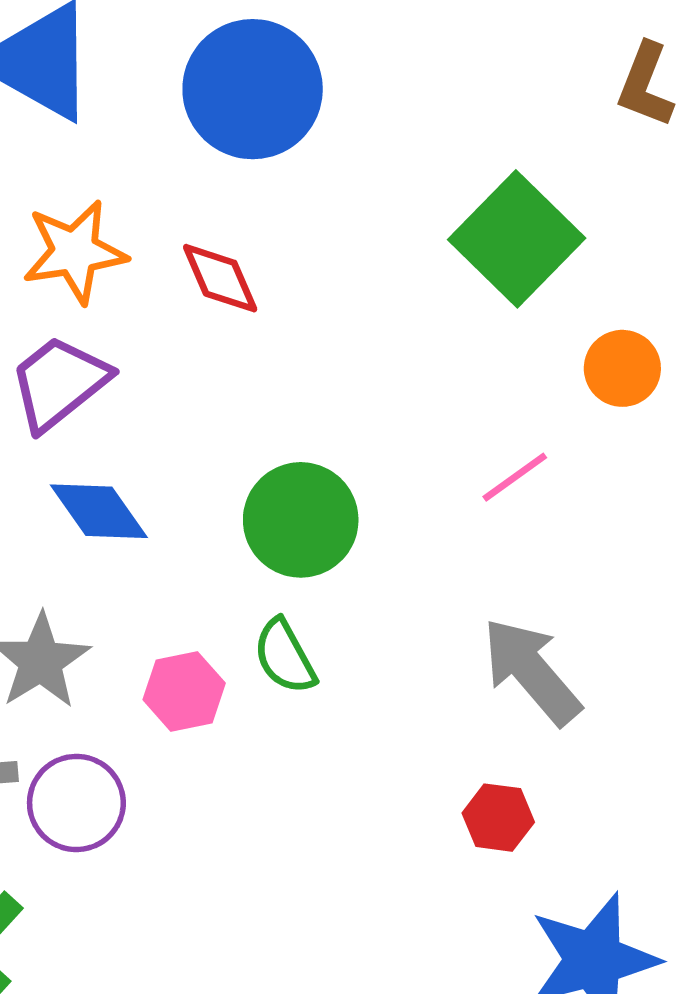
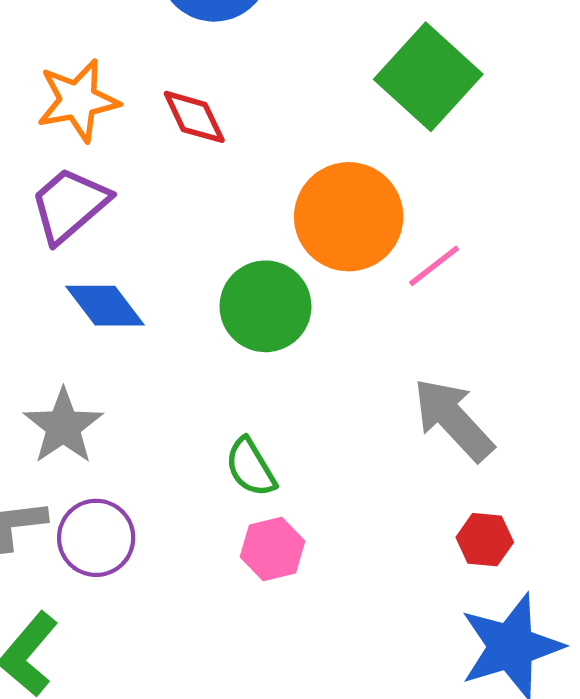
orange circle: (622, 368) -> (349, 217), moved, size x1.8
green semicircle: (285, 656) -> (251, 467), moved
pink hexagon: (184, 691) -> (273, 549), moved
red hexagon: (498, 818) -> (485, 540), moved

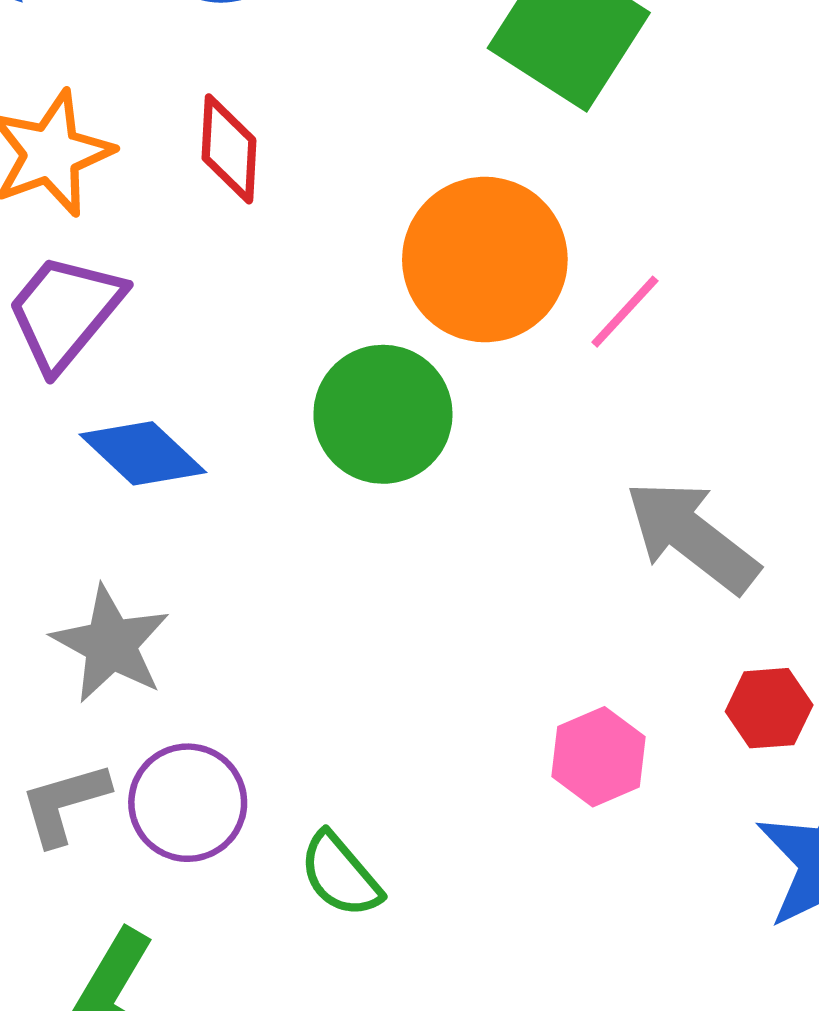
red diamond: (194, 117) -> (229, 149), turned 38
green semicircle: (251, 467) -> (340, 875), moved
pink hexagon: (273, 549) -> (599, 757), moved

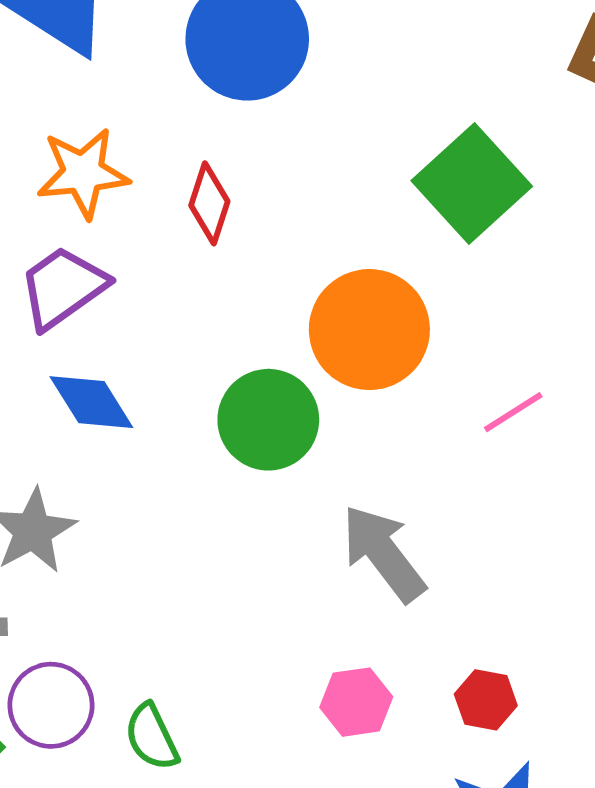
pink line: (625, 312) -> (513, 412), moved
gray arrow: (692, 536) -> (383, 553), moved
purple circle: (188, 803) -> (51, 705), moved

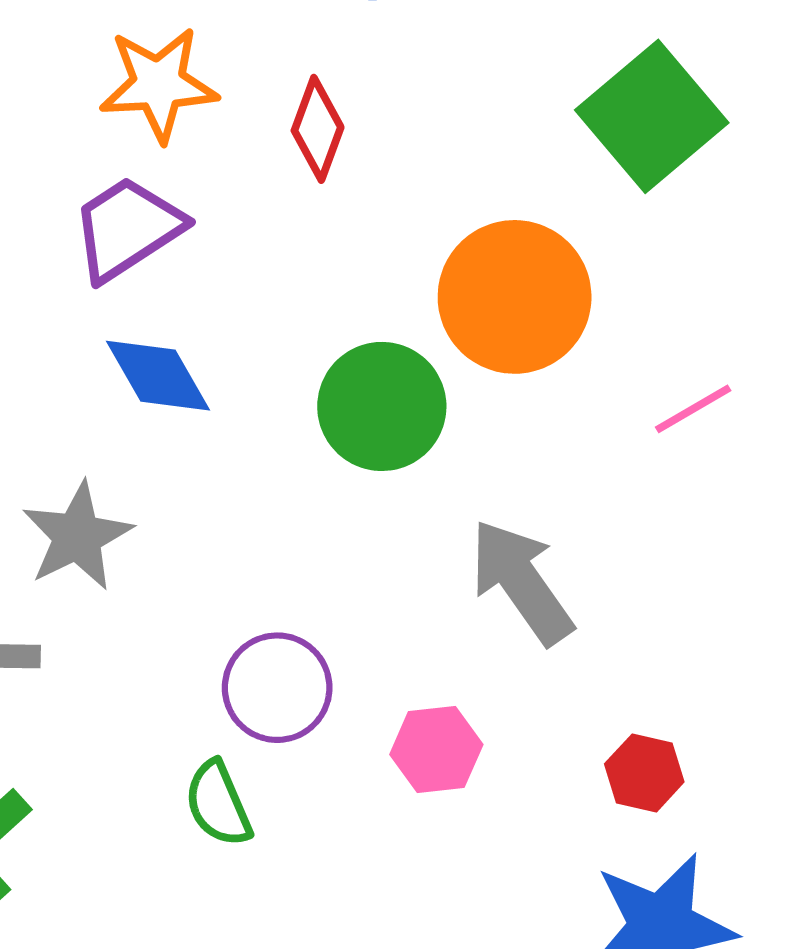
pink hexagon: (356, 702) -> (436, 749), moved
purple circle: (51, 705) -> (277, 688), moved

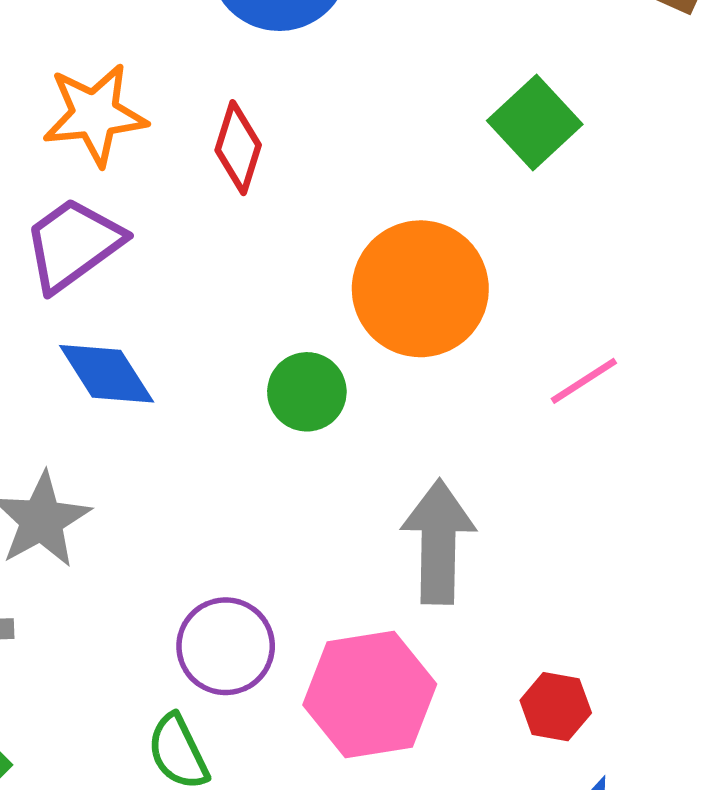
green square: (652, 116) -> (535, 123), size x0.7
green circle: (382, 406) -> (307, 392), size x0.7
gray arrow: (521, 582) -> (438, 542), turned 39
pink hexagon: (436, 749) -> (370, 695), size x1.6

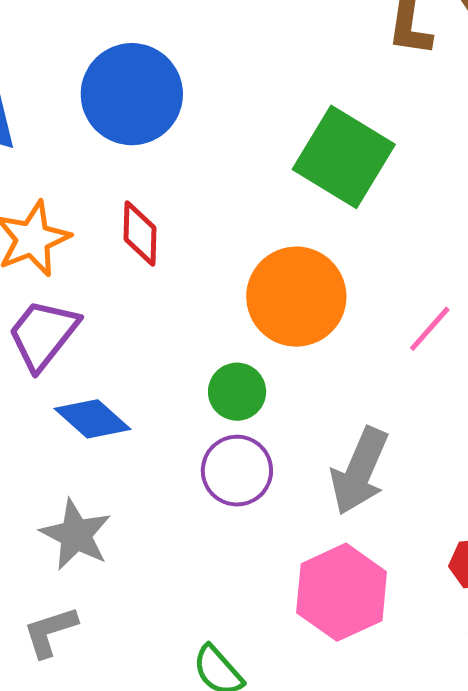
green square: (535, 123) -> (344, 157), size x1.5
gray arrow: (438, 542) -> (359, 471), turned -142
purple circle: (226, 646) -> (237, 471), moved

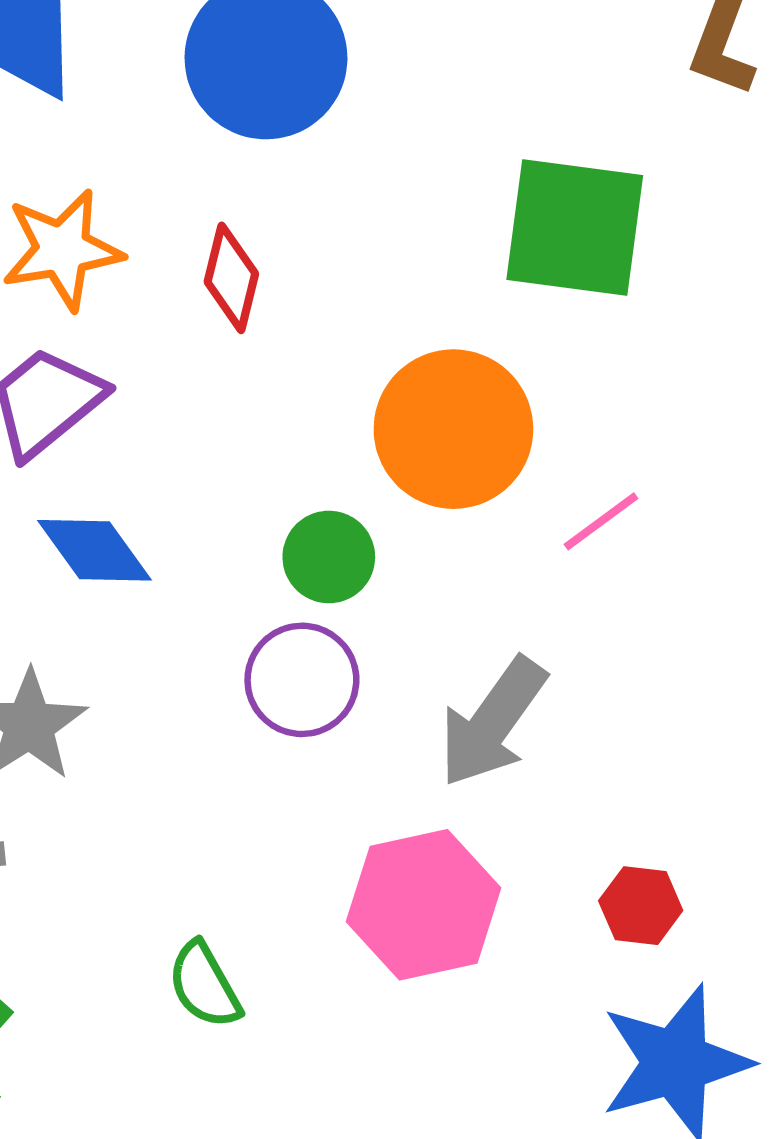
green square: (344, 157) -> (575, 228), turned -36
pink line: (430, 329) -> (601, 521), moved

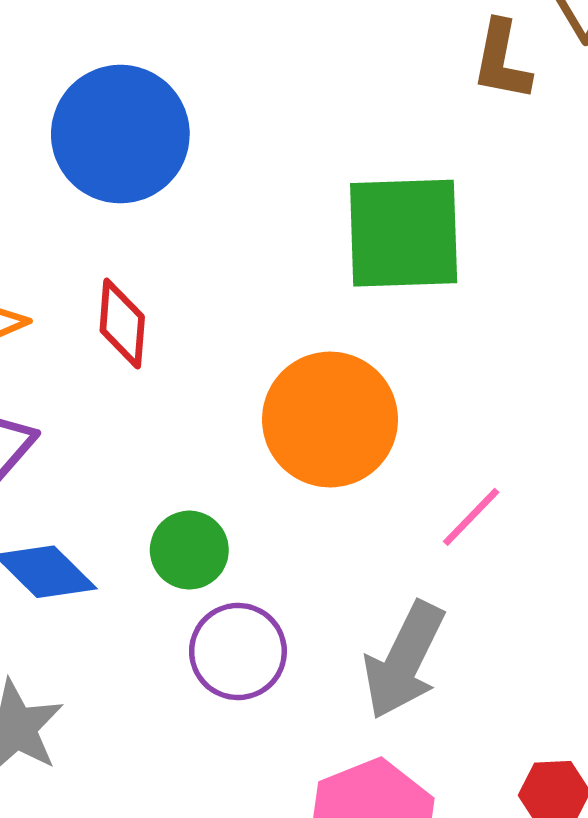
pink line: (601, 521) -> (471, 517), moved
green circle: (329, 557) -> (189, 550), moved

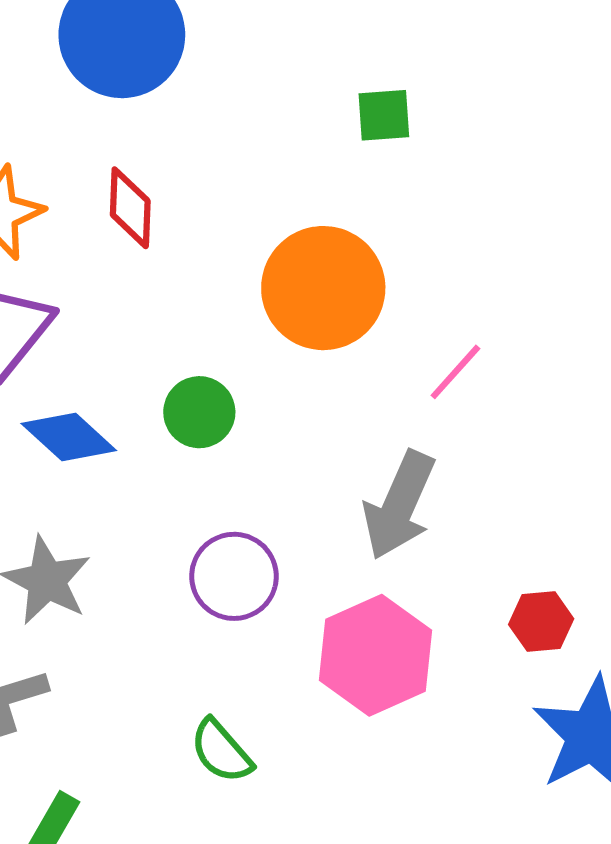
green square: (404, 233) -> (384, 115), size x0.5
purple circle: (238, 651) -> (234, 576), moved

